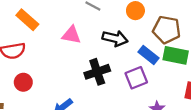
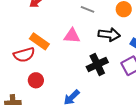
orange rectangle: (27, 20) -> (39, 41), moved

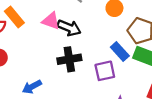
black arrow: (109, 35) -> (69, 28), moved

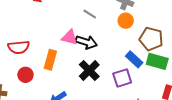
orange rectangle: (14, 17) -> (50, 60), moved, turned 60
black cross: (69, 59) -> (89, 71), turned -30

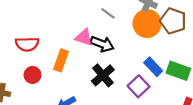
orange circle: (126, 21) -> (147, 24), size x1.6
brown pentagon: (151, 39) -> (173, 21), moved
purple square: (122, 78) -> (139, 86), turned -30

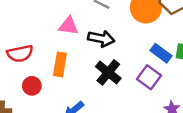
pink triangle: (84, 37) -> (69, 26), moved

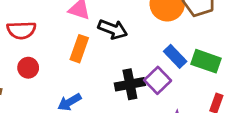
orange rectangle: (60, 64) -> (79, 49), moved
black cross: (108, 72) -> (130, 84), moved, turned 30

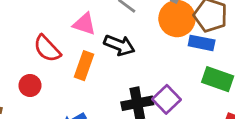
red semicircle: (21, 30) -> (47, 49), moved, turned 48
blue rectangle: (175, 56) -> (202, 43), moved, turned -35

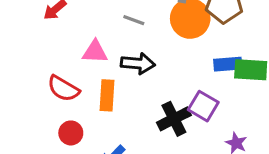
blue rectangle: (202, 43) -> (228, 64), moved
red circle: (30, 85) -> (71, 133), moved

